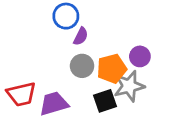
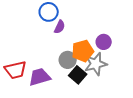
gray circle: (82, 66) -> (68, 60), moved
black square: (105, 101) -> (78, 75), turned -30

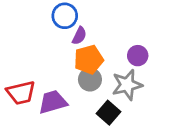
orange pentagon: (83, 51) -> (89, 60), moved
black square: (78, 75) -> (109, 113), moved

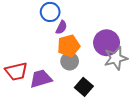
purple circle: (138, 56) -> (107, 43), size x1.6
gray star: (127, 85) -> (116, 58), moved

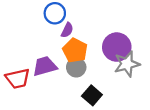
orange pentagon: (69, 46) -> (75, 50), turned -30
purple trapezoid: (41, 79) -> (45, 66), moved

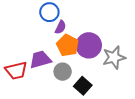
purple circle: (117, 47) -> (89, 45), moved
gray circle: (76, 67) -> (63, 72), moved

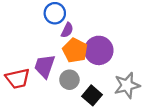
gray star: (114, 57) -> (127, 85), moved
purple trapezoid: (40, 60) -> (45, 66), turned -55

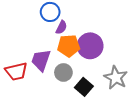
orange pentagon: (75, 50) -> (69, 46), turned -30
gray star: (127, 85) -> (116, 78), turned -30

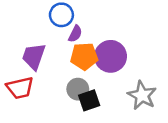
purple trapezoid: (41, 60) -> (34, 56), moved
black square: (84, 87) -> (89, 100), moved, turned 30

